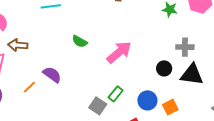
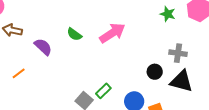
pink arrow: (119, 52) -> (112, 33), moved
purple semicircle: (52, 75) -> (43, 47), moved

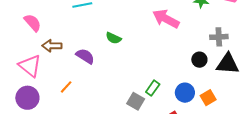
pink arrow: (112, 33) -> (166, 19), moved, turned -108

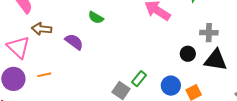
green semicircle: (113, 38) -> (96, 18), moved
orange line: (66, 87) -> (44, 75), moved, turned 32

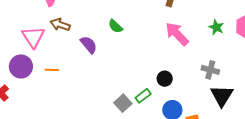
gray cross: (209, 33) -> (210, 70), moved
black circle: (188, 54) -> (165, 79), moved
black triangle: (216, 60) -> (222, 96), turned 40

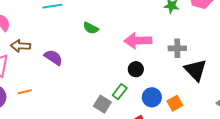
green semicircle: (115, 26) -> (91, 28), moved
pink arrow: (177, 34) -> (138, 41), moved, turned -32

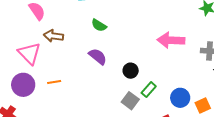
green semicircle: (91, 28) -> (99, 25), moved
purple semicircle: (53, 57) -> (98, 56), moved
black circle: (136, 69) -> (131, 71), moved

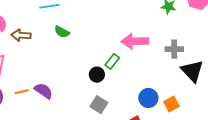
brown arrow: (53, 36) -> (21, 35), moved
purple semicircle: (98, 56) -> (44, 91), moved
green rectangle: (149, 90) -> (112, 61), moved

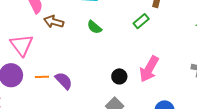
pink arrow: (135, 41) -> (149, 69), moved, turned -72
green rectangle: (112, 61) -> (141, 21), moved

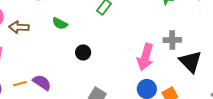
pink arrow: (149, 69) -> (145, 57), moved
black circle: (119, 76) -> (83, 52), moved

